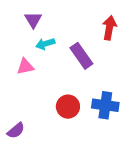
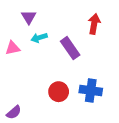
pink triangle: (25, 67) -> (13, 48), moved

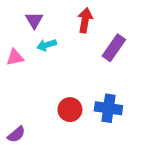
red arrow: (94, 24) -> (85, 20), moved
purple rectangle: (70, 48) -> (114, 48), moved, turned 70

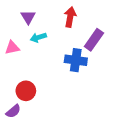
blue cross: (108, 108) -> (76, 60), moved
red circle: (70, 110) -> (26, 91), moved

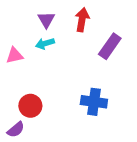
purple triangle: (28, 17) -> (46, 20), moved
blue cross: (76, 60) -> (94, 102), moved

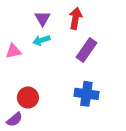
purple rectangle: (110, 46) -> (86, 50), moved

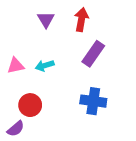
cyan arrow: (41, 40) -> (45, 66), moved
pink triangle: (13, 51) -> (16, 66), moved

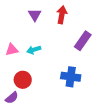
purple rectangle: (93, 54) -> (83, 41), moved

